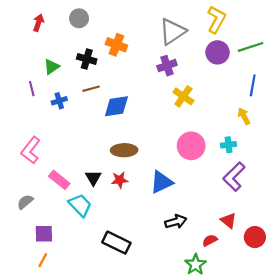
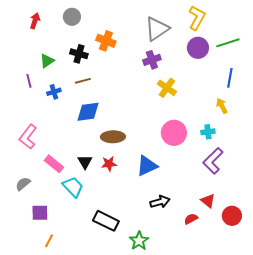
blue diamond: (116, 106) -> (88, 112), moved
orange line: (43, 260) -> (49, 241), moved
green star: (196, 265) -> (139, 241), moved

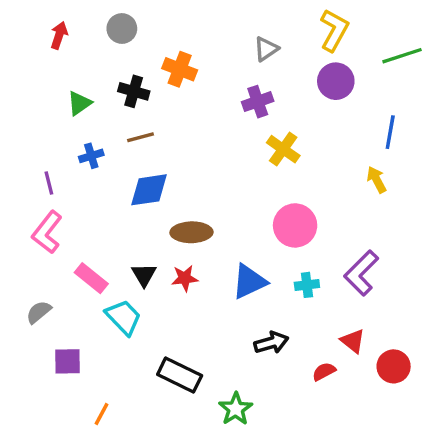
gray triangle: (157, 29) -> (266, 49), size x0.6
green line: (228, 43) -> (402, 56), moved
purple line: (29, 81) -> (49, 183), moved
cyan cross: (208, 132) -> (307, 285), moved
orange line: (49, 241) -> (101, 414), moved

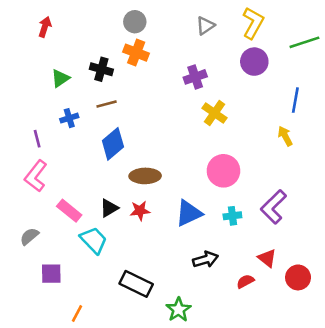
gray circle: (122, 29) -> (135, 22), moved
gray triangle: (266, 49) -> (205, 26), moved
blue diamond: (149, 190) -> (113, 144), turned -32
black triangle: (144, 275) -> (109, 208), turned 30

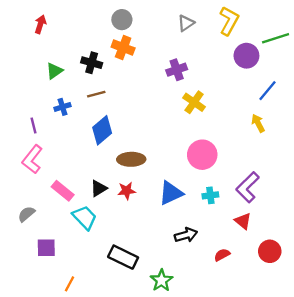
purple circle: (254, 62) -> (246, 56), moved
blue line: (295, 100) -> (267, 91), turned 30
red triangle: (267, 258) -> (243, 221), moved

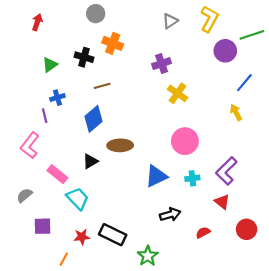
gray circle: (122, 20) -> (96, 14), moved
brown line: (96, 94) -> (102, 86), moved
purple line: (33, 126) -> (45, 116), moved
black triangle: (99, 188) -> (90, 161), moved
red star: (127, 191) -> (82, 237), moved

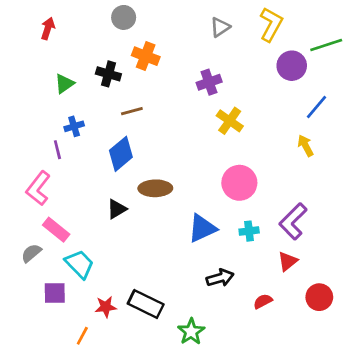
pink rectangle: (57, 174) -> (56, 230), moved
cyan trapezoid: (78, 199) -> (80, 264), moved
red triangle: (222, 202) -> (288, 261), turned 42

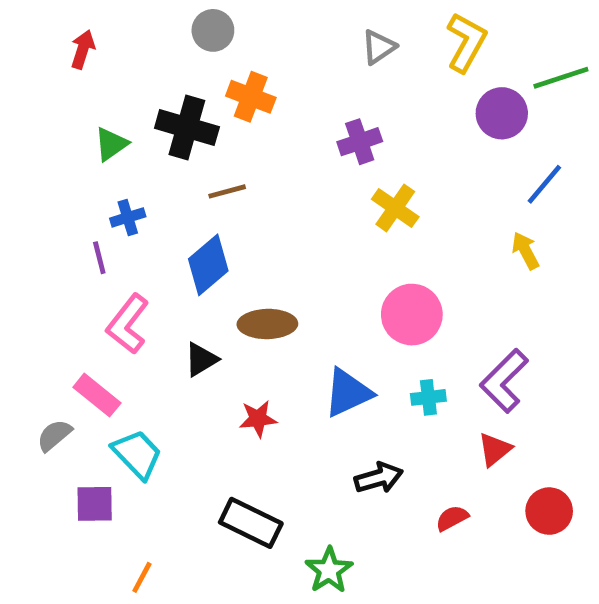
black cross: (108, 74) -> (187, 127), size x1.4
pink L-shape: (38, 188) -> (128, 324), moved
red star: (106, 307) -> (258, 419), moved

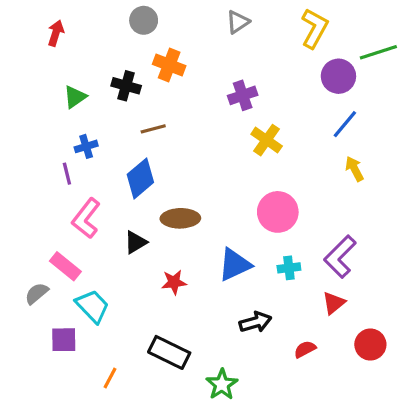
gray triangle: (379, 47) -> (238, 22), moved
black cross: (187, 127) -> (126, 86), size x0.7
blue line: (544, 184) -> (345, 124), moved
orange line: (142, 577) -> (110, 378), moved

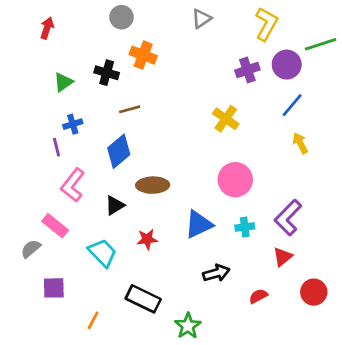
purple cross: (243, 95) -> (247, 70), moved
cyan trapezoid: (93, 306) -> (103, 253), moved

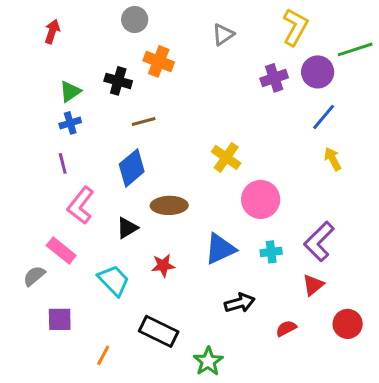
gray triangle: (201, 19) -> (223, 34), moved
yellow cross: (226, 119) -> (226, 157), moved
blue cross: (73, 124) -> (70, 123), moved

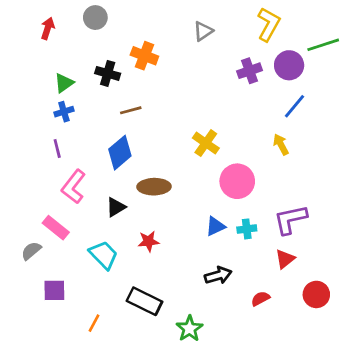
gray circle: (135, 19) -> (95, 18), moved
yellow arrow: (333, 159) -> (281, 144), moved
purple L-shape: (319, 241) -> (290, 219), turned 33
blue triangle: (220, 249) -> (215, 226), moved, size x0.7

